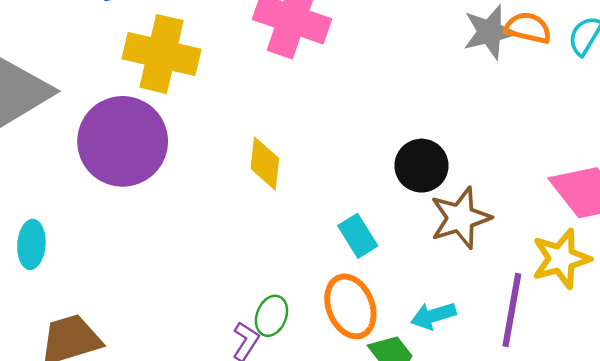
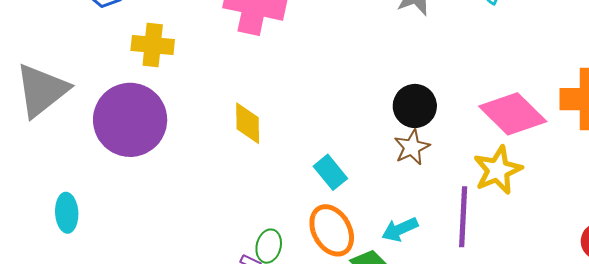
yellow cross: (161, 54) -> (153, 45), size x0.7
black circle: (421, 166) -> (415, 106), moved
brown star: (460, 218) -> (412, 147), size x0.7

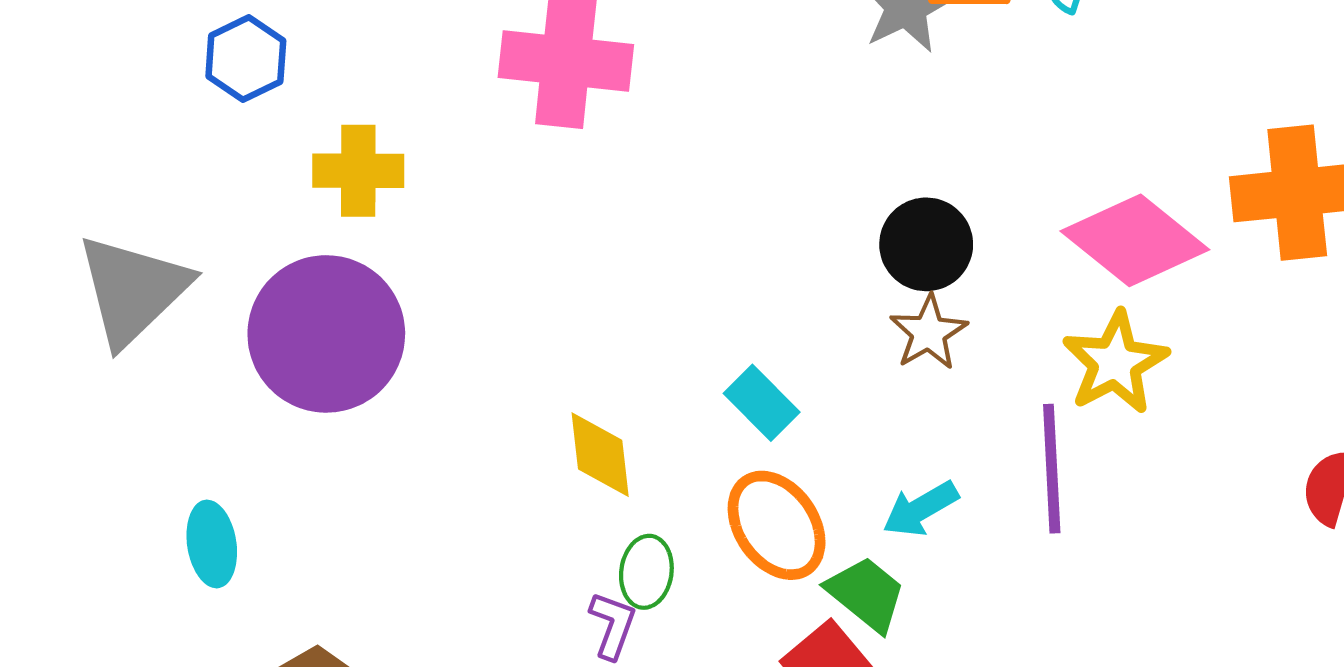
yellow diamond: (248, 123) -> (600, 455), moved

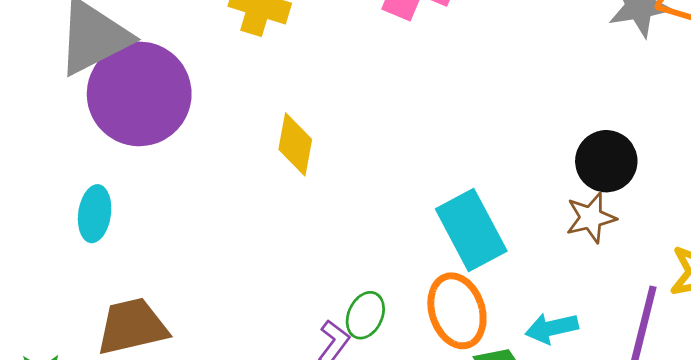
purple circle: (326, 334) -> (139, 94), moved
cyan rectangle: (762, 403) -> (471, 230), size x1.6
yellow diamond: (600, 455) -> (295, 144), moved

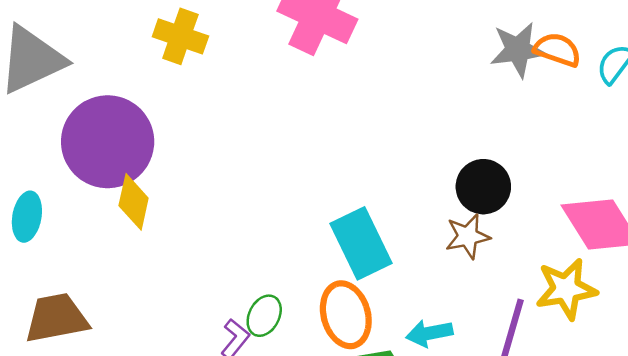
purple circle: (139, 94) -> (108, 142), moved
yellow diamond: (295, 144) -> (134, 202), moved

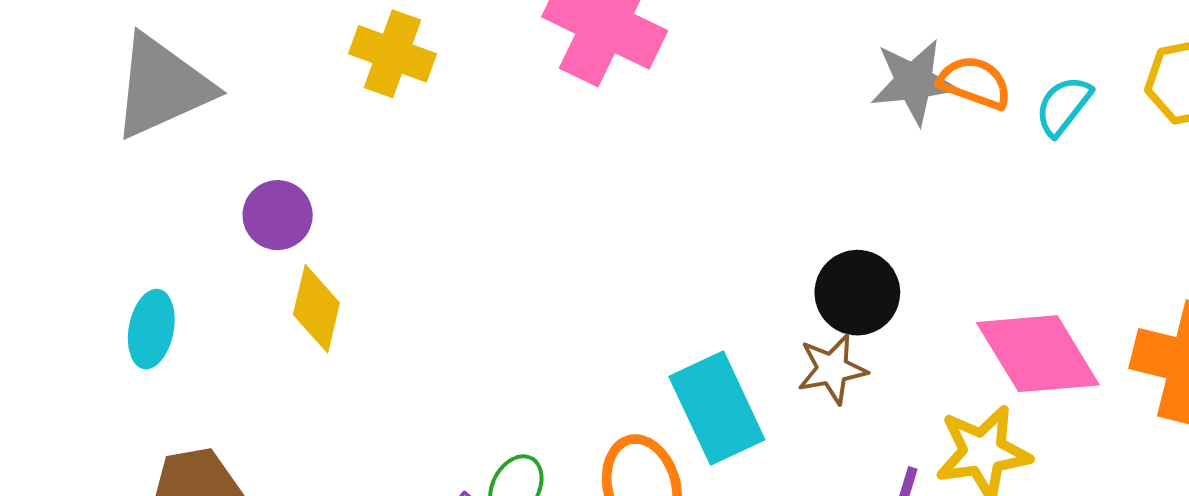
purple circle: (108, 142) -> (278, 215), size x0.5
cyan rectangle: (361, 243) -> (717, 408), moved

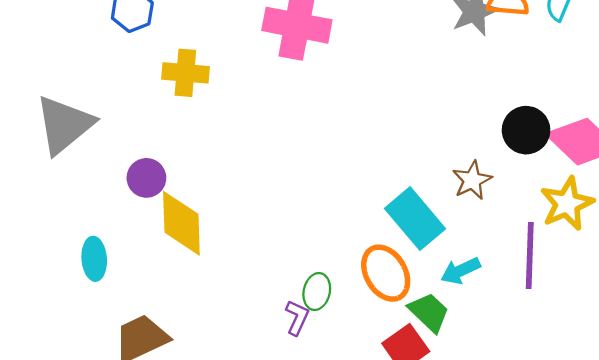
black circle: (857, 293) -> (526, 130), moved
yellow diamond: (316, 309) -> (181, 223), size x1.4

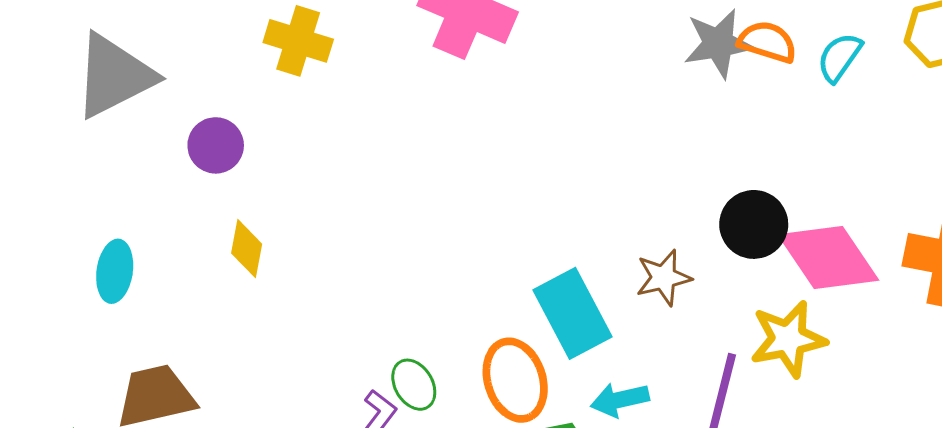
purple circle: (146, 178) -> (216, 145), moved
yellow diamond: (181, 223) -> (247, 249), size x0.6
green ellipse: (317, 292) -> (414, 385), turned -56

